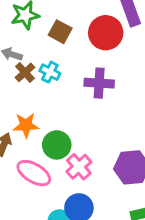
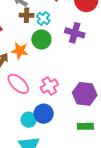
brown cross: (25, 72) -> (27, 15), turned 32
green circle: (57, 145) -> (41, 39), moved

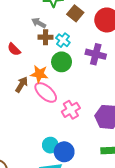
pink ellipse: (18, 84) -> (46, 92), moved
blue circle: (44, 114) -> (64, 152), moved

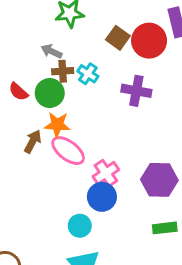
brown square: (75, 13) -> (118, 38), moved
green circle: (62, 62) -> (50, 93), moved
blue circle: (64, 152) -> (102, 197), moved

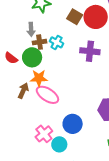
gray arrow: (52, 51) -> (31, 29), turned -112
pink cross: (106, 173) -> (44, 134), moved

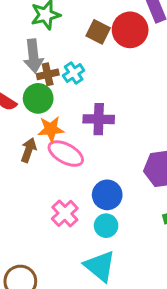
gray arrow: (31, 29) -> (33, 56), size x1.5
cyan cross: (57, 42) -> (74, 73), turned 32
purple cross: (90, 51) -> (99, 119), moved
cyan circle: (59, 144) -> (106, 226), moved

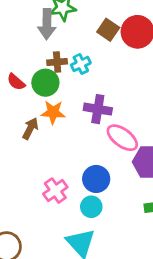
gray arrow: (33, 56) -> (47, 24), moved
pink ellipse: (66, 154) -> (122, 138), moved

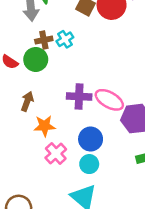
purple cross: (98, 109) -> (79, 96), moved
orange star: (53, 112) -> (44, 126), moved

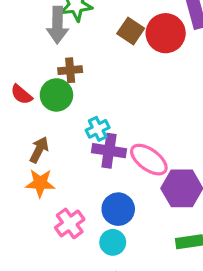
cyan cross: (65, 39) -> (98, 129), moved
orange star: (44, 126) -> (40, 183), moved

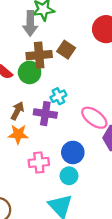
brown square: (131, 31) -> (66, 50), moved
brown cross: (70, 70) -> (39, 55), size x1.5
purple cross: (109, 151) -> (45, 114), moved
pink cross: (70, 223) -> (39, 162), turned 30

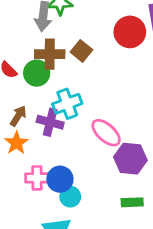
cyan cross: (58, 96) -> (67, 104), size x1.5
orange star: (18, 134) -> (16, 143), turned 30
blue circle: (73, 152) -> (60, 179), moved

